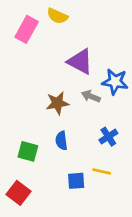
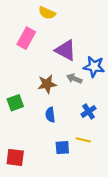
pink rectangle: (27, 29) -> (26, 38), moved
green square: (28, 151) -> (15, 103), moved, turned -35
red square: (19, 193) -> (15, 157), turned -30

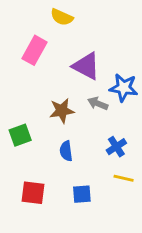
yellow line: (83, 140) -> (124, 178), moved
red square: (15, 157) -> (33, 193), moved

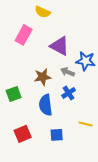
blue cross: (116, 147) -> (69, 93), moved
blue semicircle: (66, 151) -> (46, 105), size x1.5
red square: (33, 193) -> (23, 134), turned -30

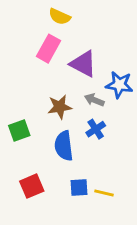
pink rectangle: (24, 35) -> (48, 49), moved
yellow line: (86, 124) -> (104, 193), moved

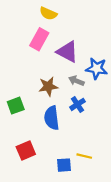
blue square: (79, 187) -> (64, 165), moved

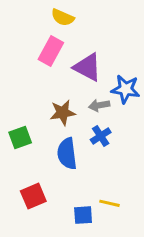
gray arrow: (76, 81) -> (99, 105), turned -32

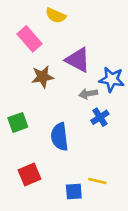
pink rectangle: (51, 51) -> (30, 39), moved, turned -70
brown star: (63, 113) -> (43, 77), moved
blue cross: (101, 136) -> (100, 117), moved

